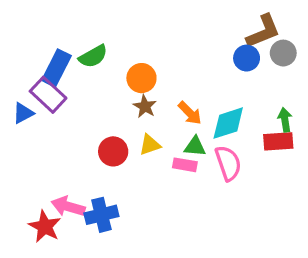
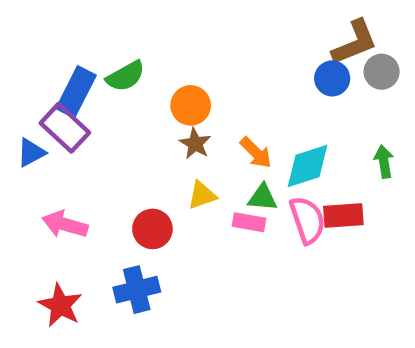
red rectangle: (278, 141) -> (343, 215), moved
red circle: (113, 151) -> (152, 229), moved
pink arrow: (68, 206) -> (65, 224), moved

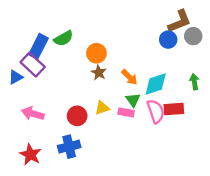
yellow triangle: (202, 195) -> (102, 108), moved
green triangle: (263, 197) -> (133, 100), turned 49

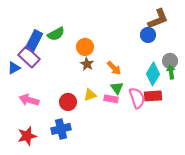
gray circle: (193, 36) -> (170, 61), moved
cyan diamond: (156, 84) -> (153, 74), moved, turned -40
red star: (30, 155) -> (27, 136), turned 30

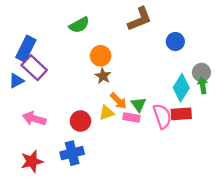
brown L-shape: (158, 19) -> (140, 19), moved
green semicircle: (56, 34) -> (79, 25), moved
blue rectangle: (34, 41) -> (26, 49), moved
orange arrow: (114, 68) -> (118, 101), moved

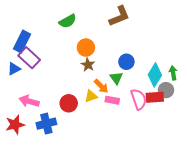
blue circle: (175, 42) -> (126, 62), moved
gray circle: (201, 72) -> (166, 90), moved
green triangle: (139, 104) -> (116, 78), moved
blue cross: (72, 153) -> (46, 124), moved
red star: (32, 161) -> (15, 125), moved

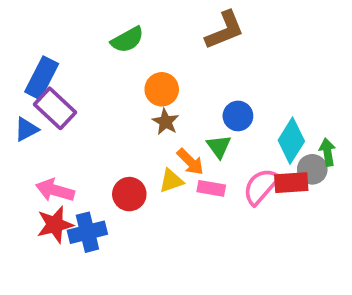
green arrow: (173, 73) -> (328, 152), moved
pink semicircle: (139, 99) -> (261, 186), turned -120
red star: (15, 125) -> (55, 225), moved

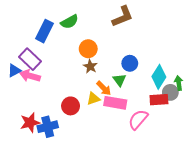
blue rectangle: (42, 78) -> (45, 31), moved
pink semicircle: (261, 186) -> (138, 119), moved
pink rectangle: (211, 188) -> (115, 103), size x1.5
pink arrow: (55, 190) -> (30, 76), moved

